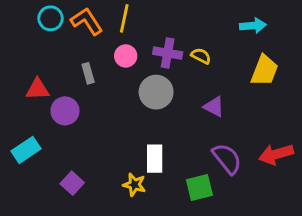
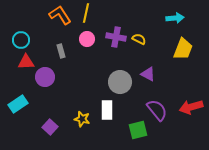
cyan circle: (51, 18) -> (21, 40), moved
gray circle: (156, 92) -> (120, 82), moved
yellow star: (134, 185) -> (82, 119), moved

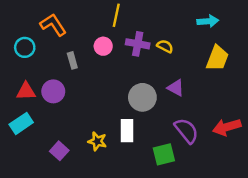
yellow line: (86, 13) -> (116, 15), moved
orange L-shape: (60, 15) -> (53, 25), moved
red triangle: (26, 62) -> (26, 91), moved

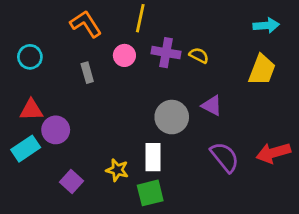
cyan arrow: (208, 21) -> (266, 25), moved
orange L-shape: (53, 25) -> (86, 24), moved
purple circle: (53, 91) -> (56, 130), moved
green square: (164, 154) -> (150, 193), moved

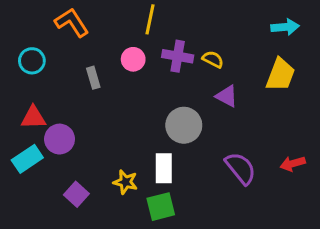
orange L-shape: (86, 24) -> (72, 22), moved
purple triangle: (212, 106) -> (227, 96), moved
red arrow: (273, 153) -> (293, 164), size x0.7

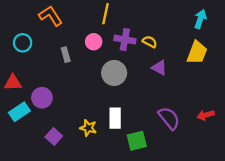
cyan arrow: (285, 27) -> (200, 19), turned -66
red triangle: (33, 118) -> (13, 83), moved
gray circle: (184, 125) -> (114, 73), moved
green square: (161, 207) -> (137, 141), moved

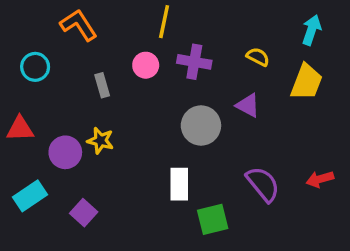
yellow semicircle: (150, 42) -> (258, 57), moved
gray circle: (114, 73) -> (201, 126), moved
cyan rectangle: (19, 112) -> (30, 196), moved
yellow star: (88, 128) -> (100, 141), moved

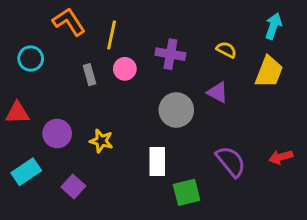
yellow line: (164, 22) -> (112, 35), moved
pink circle: (146, 65) -> (125, 69), moved
yellow star: (100, 141) -> (101, 141), moved

